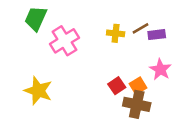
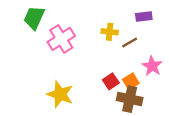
brown line: (140, 28) -> (130, 42), moved
purple rectangle: (157, 35) -> (144, 17), moved
yellow star: (38, 91) -> (60, 94), moved

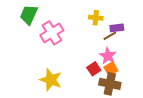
purple rectangle: (144, 17) -> (117, 28), moved
yellow cross: (110, 32) -> (96, 18), moved
pink star: (152, 66) -> (108, 56), moved

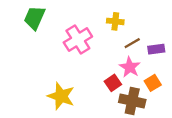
purple rectangle: (117, 28) -> (156, 49), moved
pink cross: (52, 33) -> (78, 39), moved
orange square: (111, 69) -> (153, 83), moved

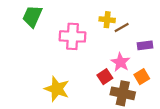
pink cross: (78, 39) -> (73, 36), turned 35
brown line: (132, 43) -> (122, 28), moved

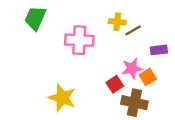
pink star: (121, 62) -> (132, 68), turned 30
orange square: (142, 77) -> (148, 77), moved

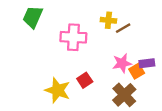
purple rectangle: (159, 50) -> (147, 63), moved
red square: (115, 84) -> (85, 80), moved
brown cross: (134, 103) -> (124, 95), turned 35

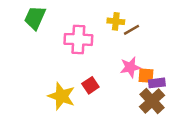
purple rectangle: (147, 63) -> (157, 83), moved
orange square: (137, 71) -> (146, 76), turned 35
brown cross: (124, 95) -> (152, 101), moved

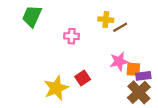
pink cross: (78, 39) -> (72, 36), size x0.6
yellow star: (62, 96) -> (56, 88), turned 30

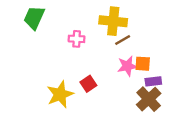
yellow cross: (106, 20) -> (113, 21), size x1.6
brown line: (120, 27) -> (123, 40), moved
orange square: (133, 69) -> (143, 64), moved

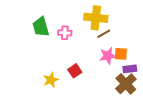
green trapezoid: (34, 18) -> (41, 27), moved, turned -40
yellow star: (60, 94) -> (51, 80), size x0.7

